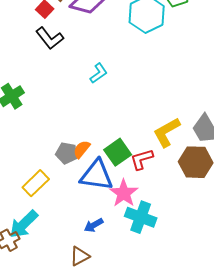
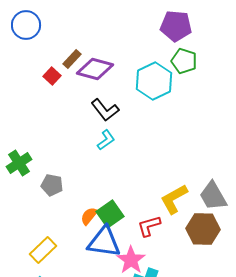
black L-shape: (50, 38) -> (105, 110), moved
green square: (118, 152) -> (110, 214), moved
gray pentagon: (67, 153) -> (52, 185), moved

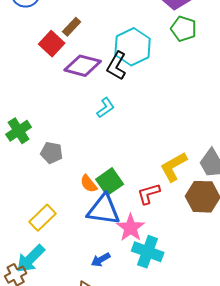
purple diamond: (95, 69) -> (83, 66), moved
red square: (52, 76) -> (52, 44), size x1.4
cyan hexagon: (154, 81) -> (133, 47), moved
black L-shape: (105, 110) -> (117, 66), moved, turned 68
orange semicircle: (89, 216) -> (89, 184), turned -78

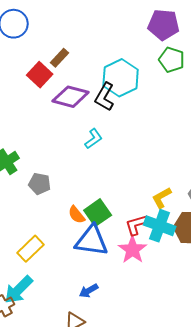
yellow L-shape: (174, 167) -> (162, 198), size x0.7
pink star: (131, 228) -> (133, 250), moved
cyan cross: (148, 252) -> (160, 226), moved

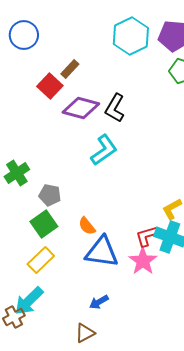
cyan hexagon: (121, 78) -> (131, 36), moved
cyan L-shape: (94, 139) -> (104, 150), size x1.5
green square: (98, 213) -> (44, 224), moved

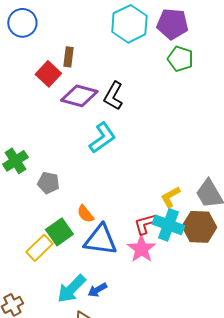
brown rectangle: (70, 69) -> (68, 57), turned -36
green square: (44, 224) -> (59, 232), moved
cyan arrow: (29, 301) -> (71, 289), moved

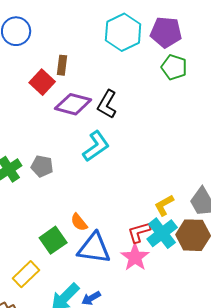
gray pentagon: (48, 183) -> (42, 166), moved
cyan cross: (168, 225) -> (162, 233), turned 32
yellow rectangle: (39, 248) -> (26, 274), moved

